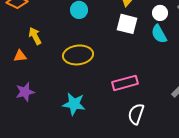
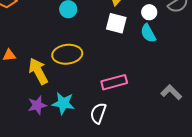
yellow arrow: (35, 36) -> (38, 71), moved, size x1.5
purple star: (25, 92) -> (37, 105), moved
white semicircle: (136, 114) -> (98, 113), moved

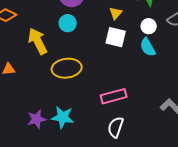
yellow arrow: (38, 71) -> (38, 41), moved
white semicircle: (98, 113) -> (116, 127), moved

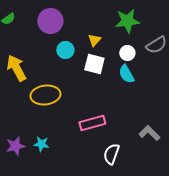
cyan circle: (68, 23) -> (65, 50), moved
cyan star: (63, 117) -> (41, 144), size x0.7
white semicircle: (116, 127) -> (111, 154), moved

